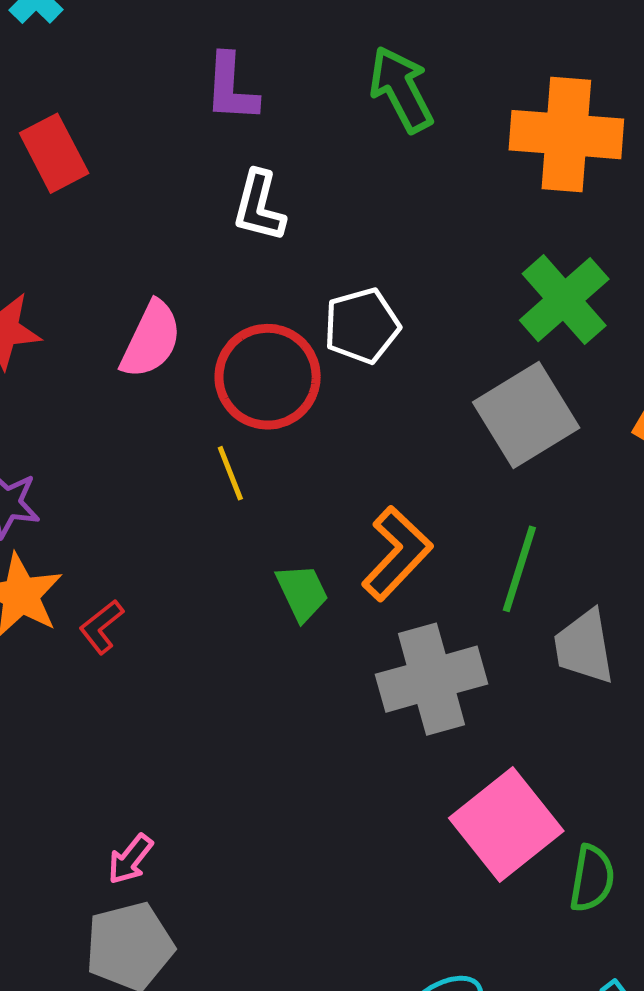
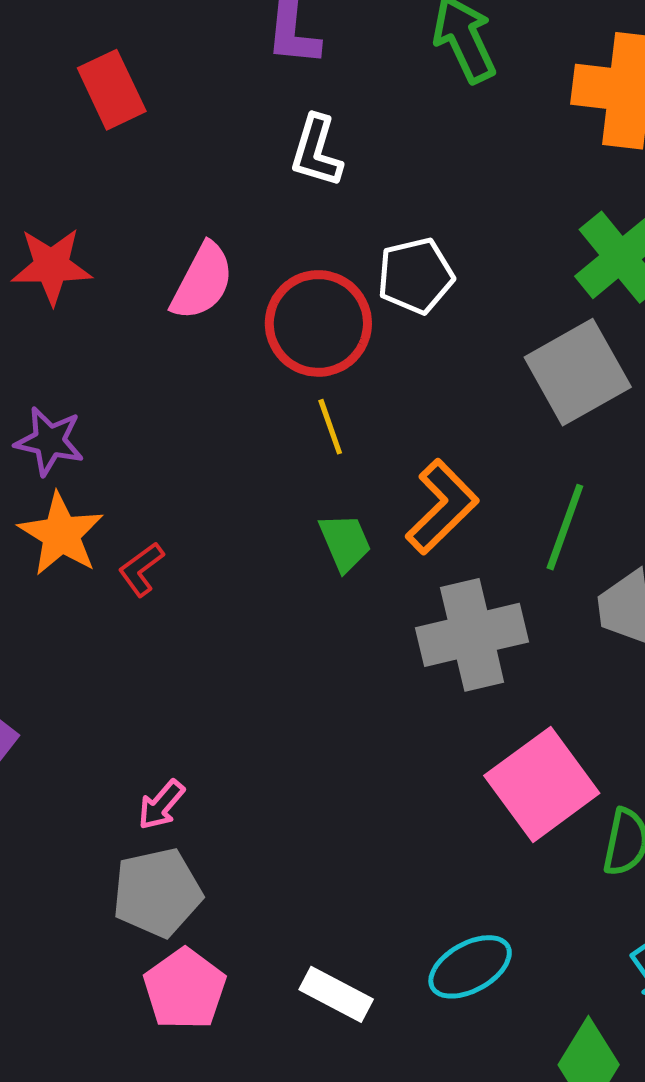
yellow line: (230, 473) -> (330, 427), moved

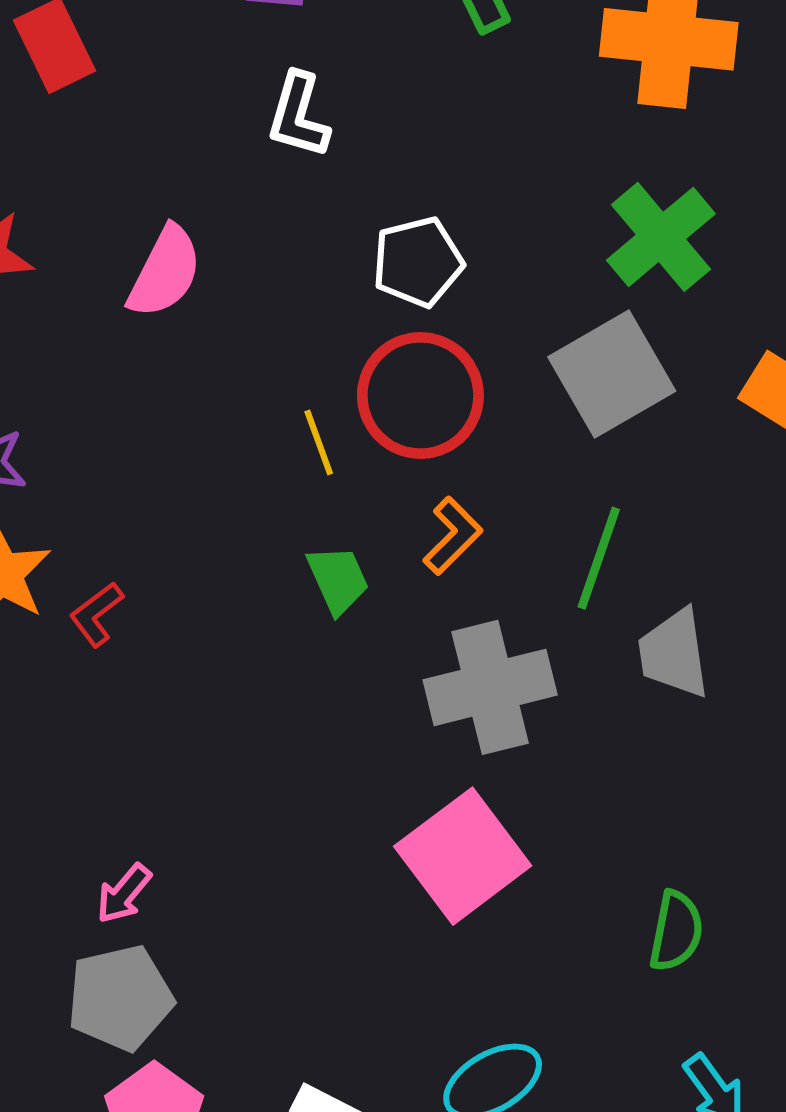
red circle: (318, 323) -> (420, 395), moved
orange L-shape: (442, 507) -> (453, 536), size x0.7
pink square: (542, 784) -> (463, 856), moved

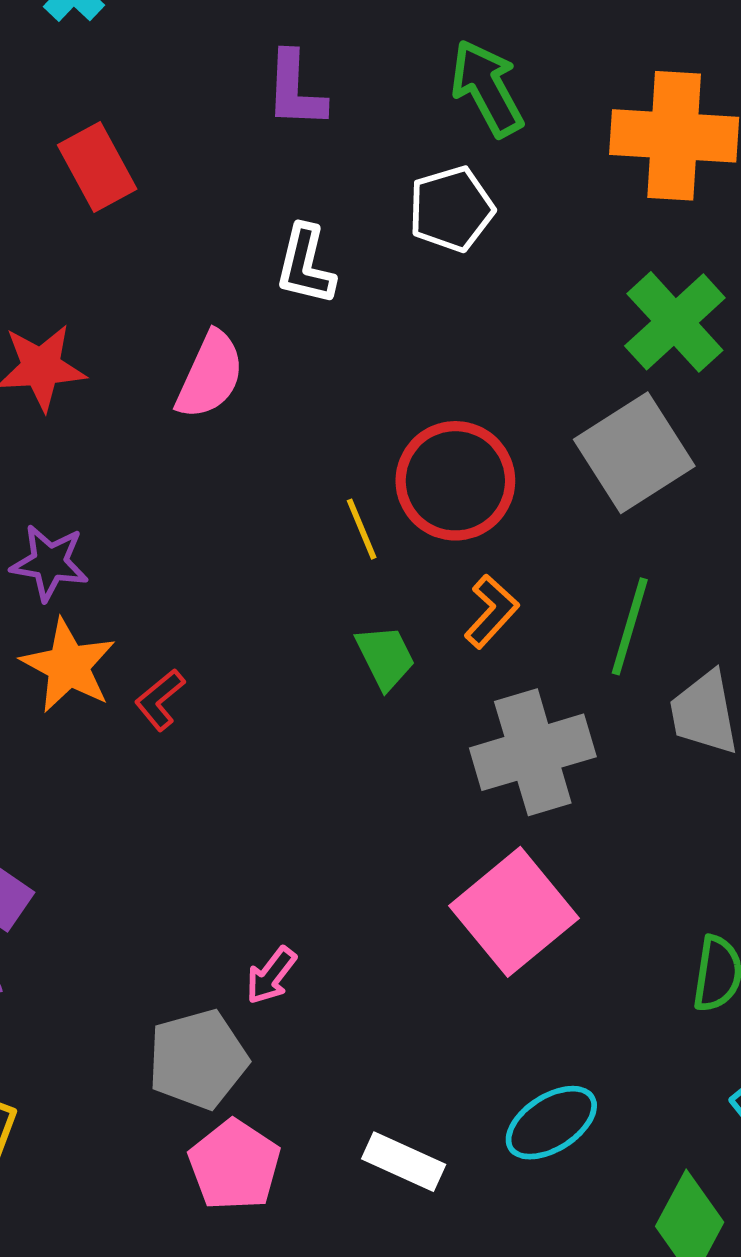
white L-shape: (298, 115) -> (305, 265), moved
white pentagon: (418, 262) -> (451, 209), moved
pink arrow: (124, 894) -> (271, 975), moved

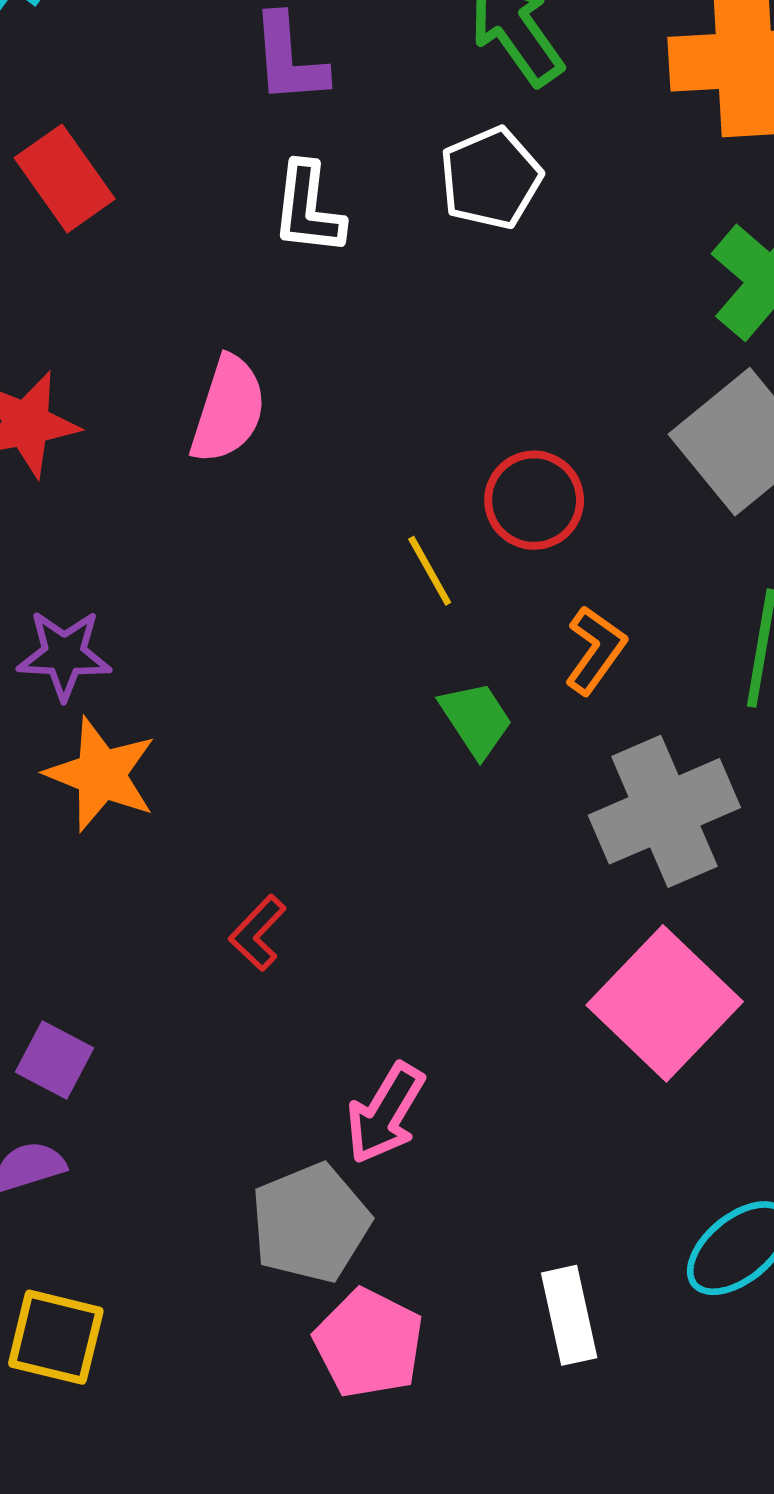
white L-shape: (305, 265) -> (308, 209), moved
red circle: (455, 481) -> (534, 500), size x0.7
red L-shape: (160, 700) -> (258, 933), moved
pink arrow: (271, 975) -> (385, 1113), size x1.4
white rectangle: (404, 1162) -> (569, 1315), turned 60

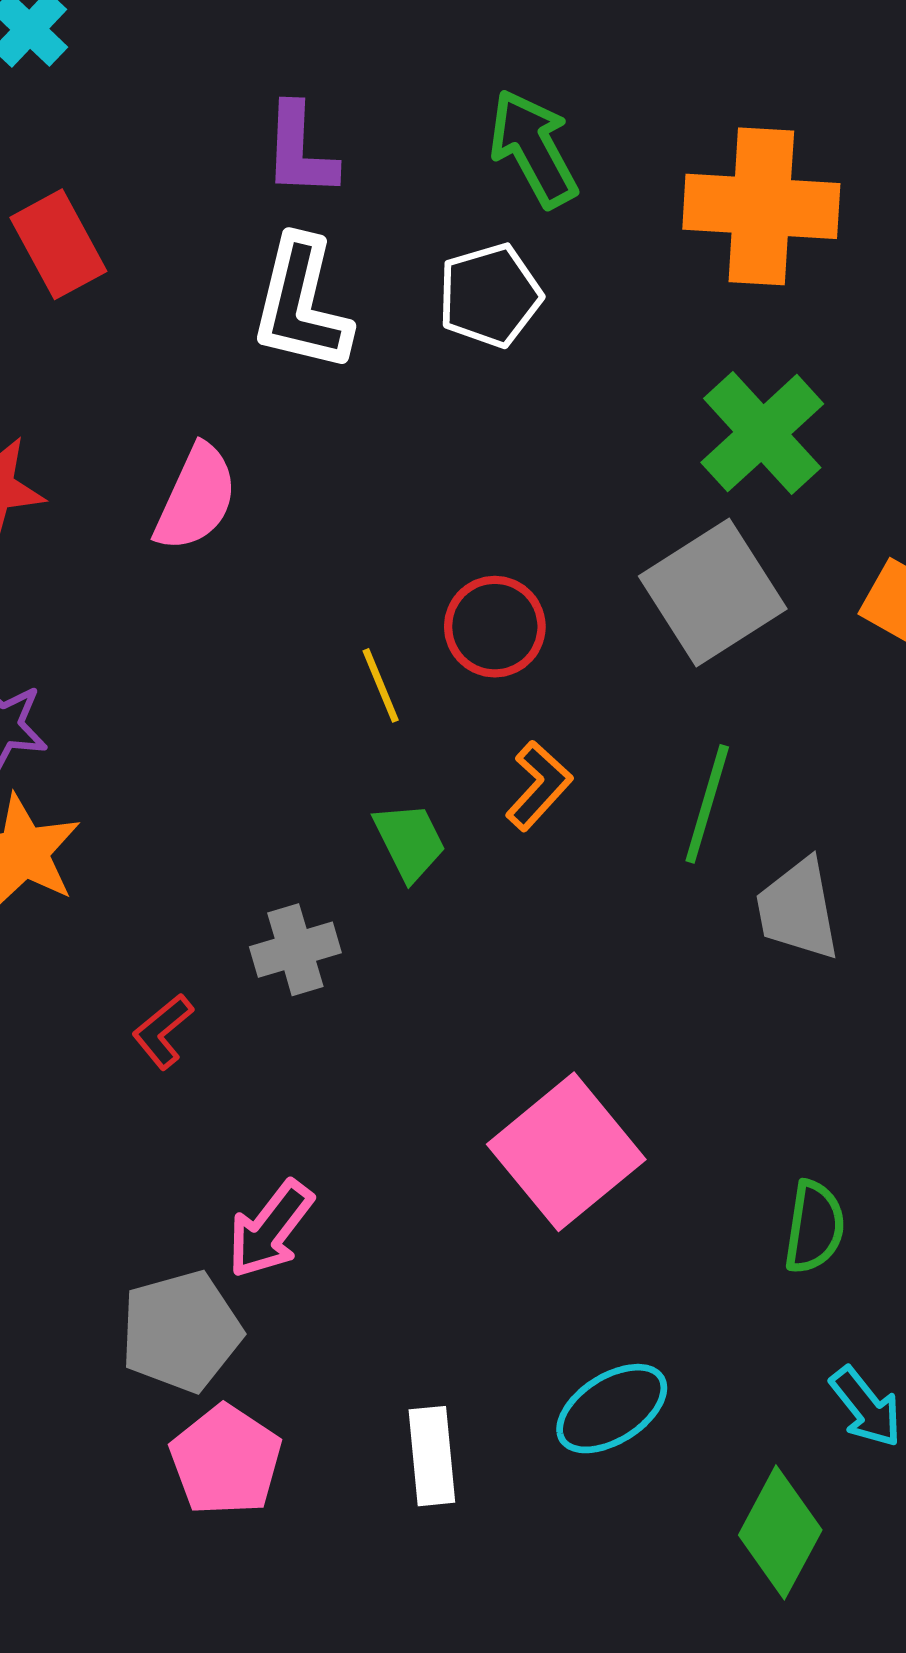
white L-shape: (308, 209) -> (301, 304), size x1.4
gray cross: (664, 811) -> (295, 950), moved, size x0.6

